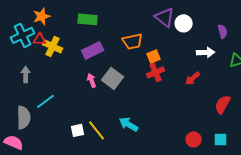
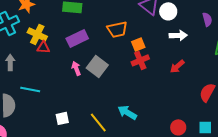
red triangle: (40, 39) -> (43, 47), moved
white arrow: (206, 52) -> (178, 35), moved
cyan line: (46, 101) -> (30, 89), turned 48
cyan arrow: (129, 124) -> (127, 112), moved
yellow line: (97, 130) -> (98, 122), moved

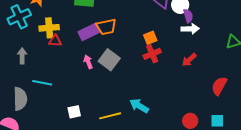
purple semicircle: (207, 19) -> (188, 16), moved
orange trapezoid: (117, 29) -> (106, 27), moved
yellow cross: (37, 34) -> (49, 28), turned -30
yellow line: (98, 122) -> (110, 116), turned -65

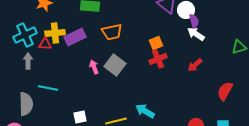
cyan cross: (19, 17) -> (25, 35), moved
white arrow: (190, 29) -> (196, 34), turned -144
purple rectangle: (89, 32) -> (75, 37), moved
red triangle: (55, 41) -> (45, 44), moved

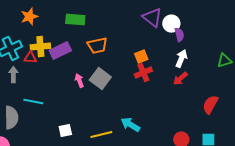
white arrow: (196, 34) -> (181, 59), moved, turned 78

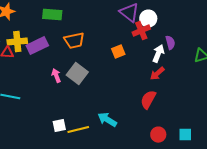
purple semicircle: (179, 35) -> (170, 43), moved
red cross: (143, 73) -> (141, 31), moved
red semicircle: (210, 105) -> (148, 100), moved
white square: (65, 131) -> (59, 126), moved

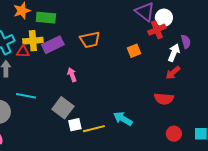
green rectangle: (52, 15) -> (46, 18), moved
gray square: (77, 74) -> (63, 108), moved
red semicircle: (148, 100) -> (164, 99), turned -114

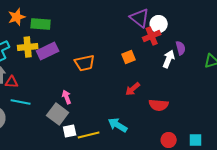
orange trapezoid: (90, 40) -> (85, 63), moved
red triangle: (23, 52) -> (12, 82), moved
red arrow: (173, 73) -> (133, 89), moved
pink arrow: (72, 75) -> (67, 97), moved

